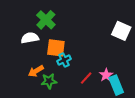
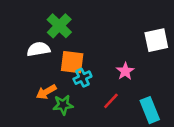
white square: (121, 31) -> (156, 40), turned -36
pink star: (106, 75) -> (125, 71), moved

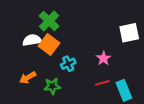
orange square: (72, 62) -> (49, 44), moved, turned 30
orange arrow: (46, 92) -> (28, 78), moved
red line: (111, 101) -> (102, 83), moved, turned 32

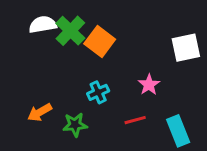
white semicircle: (32, 40) -> (43, 25), moved
orange square: (49, 44) -> (100, 42), moved
red line: (102, 83) -> (135, 120), moved

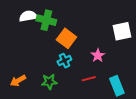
green cross: (70, 31) -> (46, 20), turned -30
orange square: (100, 42) -> (66, 38), moved
orange arrow: (40, 112) -> (18, 81), moved

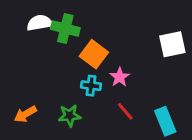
pink star: (98, 55) -> (120, 77), moved
cyan cross: (64, 61) -> (91, 86), turned 32
red line: (89, 79) -> (125, 111), turned 64

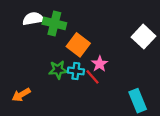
white square: (172, 44) -> (144, 37), turned -35
red line: (125, 111) -> (92, 77), moved
green star: (70, 116) -> (58, 70), moved

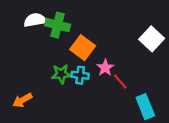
red line: (92, 77) -> (120, 81), moved

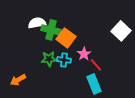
white semicircle: (35, 20) -> (37, 23), moved
green cross: (58, 25) -> (51, 30), moved
cyan rectangle: (145, 107) -> (94, 84), moved

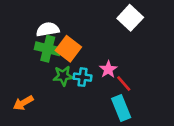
green cross: (51, 30) -> (48, 49), moved
white square: (121, 31) -> (130, 18), moved
orange square: (66, 38) -> (68, 49), moved

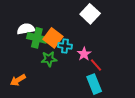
white square: (130, 18) -> (90, 14), moved
white semicircle: (48, 29) -> (26, 29), moved
cyan cross: (82, 77) -> (65, 46), moved

